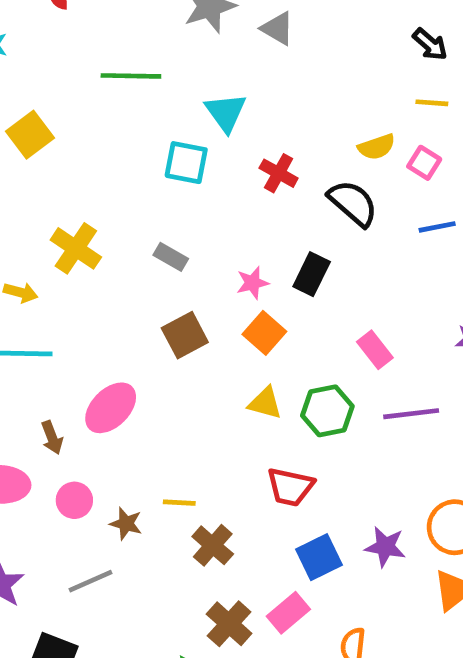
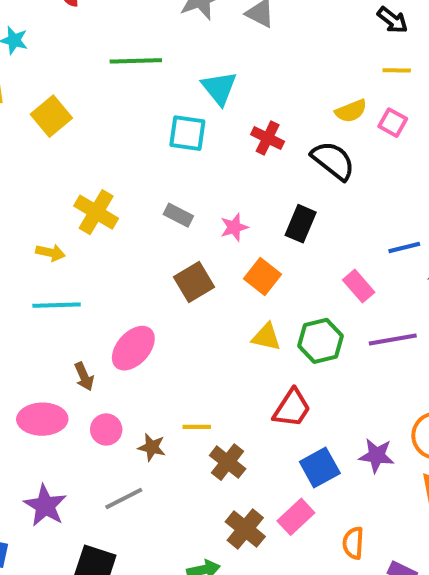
blue line: (437, 227) -> (404, 248), moved
pink star: (252, 283) -> (234, 227), moved
red trapezoid: (290, 487) -> (292, 408), turned -66

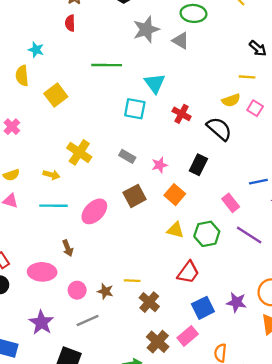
yellow line: (397, 70) -> (247, 77), moved
purple line: (393, 340) -> (249, 235), turned 40
pink ellipse: (133, 348) -> (94, 211), moved
pink circle: (106, 430) -> (77, 290), moved

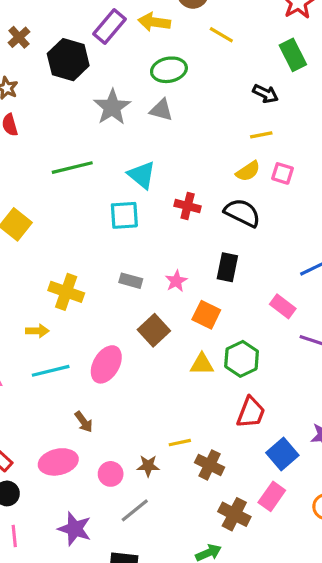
yellow triangle: (175, 230) -> (202, 364), moved
green hexagon: (207, 234) -> (242, 359), moved

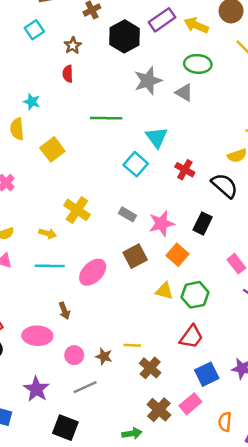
cyan square: (124, 215) -> (136, 164), turned 30
pink star: (176, 281) -> (162, 224), size x1.5

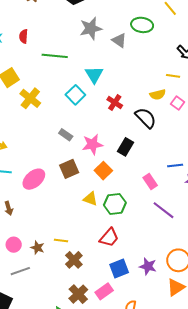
green ellipse: (198, 64) -> (142, 25), moved
red semicircle: (68, 74) -> (24, 36), moved
yellow cross: (77, 210) -> (30, 98), moved

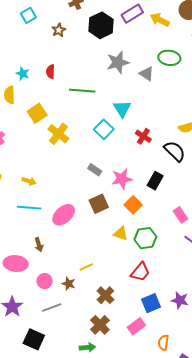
yellow line: (61, 240) -> (86, 267), moved, turned -32
brown cross: (78, 294) -> (100, 325), moved

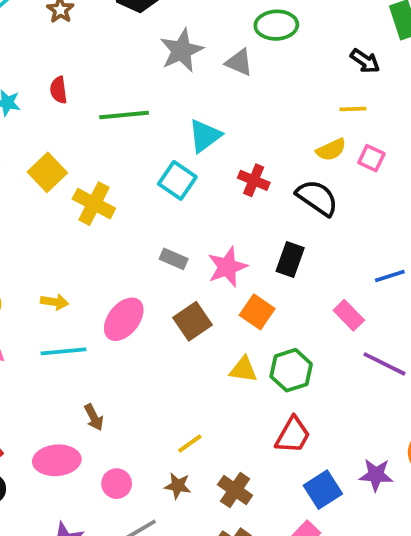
cyan triangle: (122, 109) -> (205, 136), turned 36
pink ellipse: (64, 215) -> (124, 319), moved
brown star: (69, 284) -> (178, 486), moved

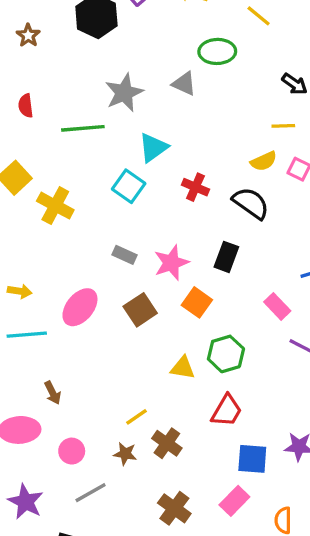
gray star: (182, 51) -> (124, 93), moved
yellow triangle: (243, 370) -> (183, 368), moved
brown cross: (235, 490) -> (167, 443), moved
blue square: (323, 490) -> (252, 459), turned 36

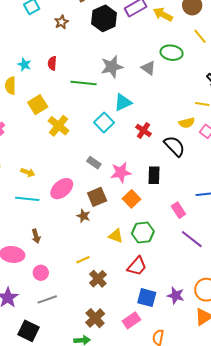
black rectangle: (226, 257) -> (154, 175), turned -30
brown star: (125, 454) -> (83, 216), moved

